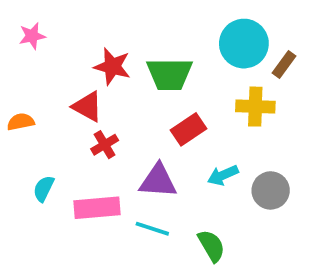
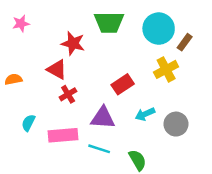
green trapezoid: (169, 74) -> (109, 22), moved
yellow cross: (255, 107) -> (166, 69), turned -30

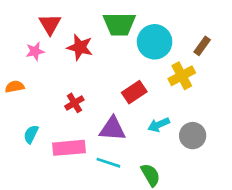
pink star: (21, 24) -> (35, 51), moved
cyan circle: (159, 29) -> (155, 42), moved
red triangle: (57, 69) -> (50, 24), moved, turned 30

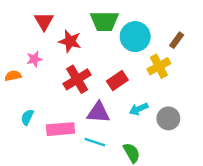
pink star: (35, 51) -> (34, 59), moved
red cross: (74, 103) -> (77, 79), moved, size x1.6

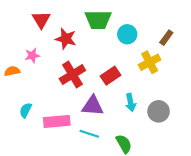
cyan circle: (135, 37) -> (127, 34), size x0.7
cyan arrow: (139, 109) -> (131, 102), turned -78

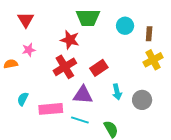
red triangle: (41, 20) -> (26, 20), moved
cyan circle: (127, 34) -> (125, 26), moved
brown rectangle: (166, 38) -> (149, 34), turned -32
red star: (66, 39) -> (70, 40), moved
yellow cross: (150, 62) -> (153, 60), moved

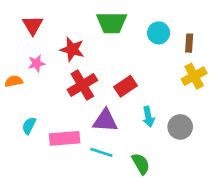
red star: (70, 40) -> (72, 49), moved

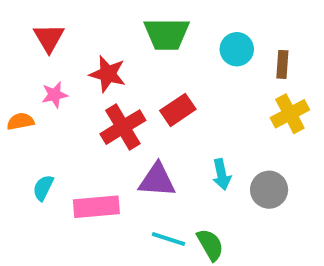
red rectangle: (126, 86) -> (178, 110), moved
cyan line: (101, 152) -> (168, 239), moved

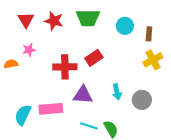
red star: (108, 74) -> (54, 21), moved
red cross: (123, 127) -> (65, 67), turned 30
cyan semicircle: (43, 188) -> (23, 115), moved, size x1.5

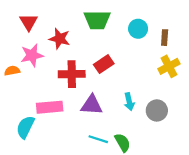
red star: (54, 21) -> (60, 39), moved
pink star: (29, 50) -> (32, 55), size x1.5
pink rectangle: (51, 109) -> (50, 107), moved

